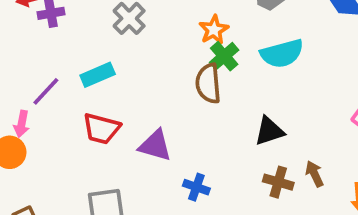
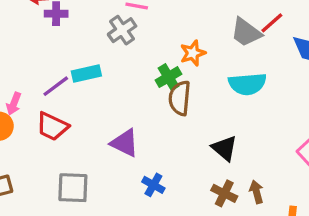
green cross: (224, 56) -> (168, 77), moved
purple line: (46, 91) -> (56, 86), moved
red trapezoid: (101, 129) -> (52, 126), moved
black triangle: (269, 131) -> (224, 148), turned 48

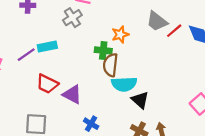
red line: (272, 23) -> (174, 31), moved
green cross: (168, 77) -> (103, 50), turned 35
cyan semicircle: (247, 84) -> (124, 84), moved
red trapezoid: (52, 126) -> (47, 84), moved

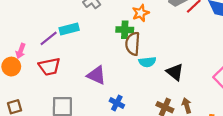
red trapezoid: (47, 84) -> (49, 67), moved, turned -35
cyan semicircle: (124, 84) -> (147, 62), size x0.7
black triangle: (140, 100) -> (175, 72), moved

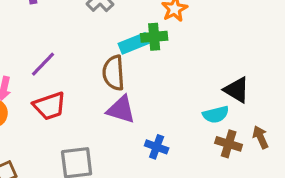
cyan rectangle: (69, 29) -> (134, 43), moved
brown semicircle: (133, 44) -> (114, 73), moved
cyan semicircle: (147, 62) -> (216, 115), moved

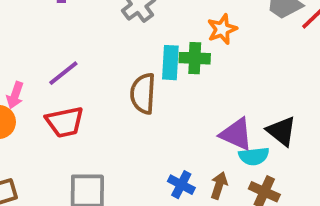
cyan rectangle: (134, 43) -> (170, 63), turned -72
purple triangle: (121, 110) -> (236, 134), moved
brown arrow: (261, 137) -> (219, 185), moved, turned 35

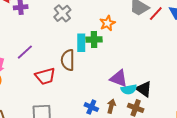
red trapezoid: (65, 122) -> (45, 76), moved
black triangle: (281, 131) -> (144, 89), moved

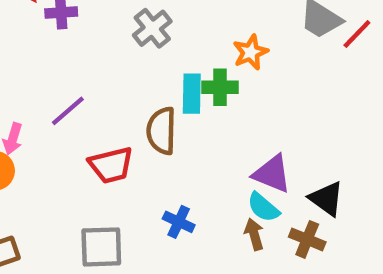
cyan semicircle: (129, 89) -> (263, 207), moved, turned 49
brown arrow: (111, 106) -> (254, 234), turned -32
blue cross: (91, 107) -> (179, 222), moved

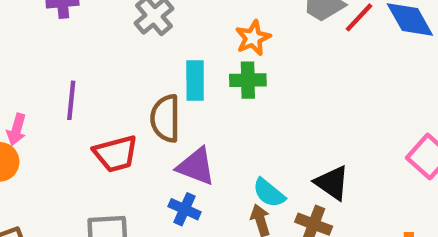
green cross: (220, 87) -> (248, 80), moved
purple line: (68, 111) -> (71, 100), turned -42
purple triangle: (272, 174) -> (196, 166), moved

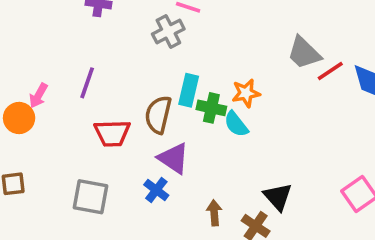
orange star: (253, 38) -> (246, 93), moved
green cross: (248, 80) -> (211, 108), moved
cyan semicircle: (269, 193) -> (236, 124), moved

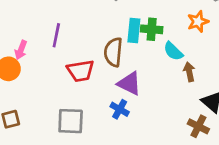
orange star: (246, 93) -> (198, 22), moved
green cross: (211, 108) -> (152, 29), moved
brown arrow: (214, 213) -> (189, 72), moved

